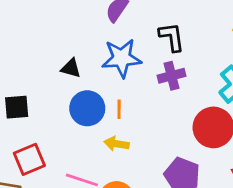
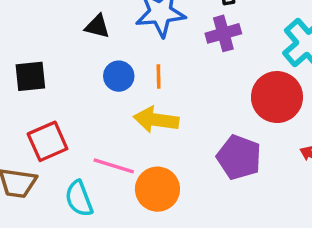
blue circle: (87, 108) -> (119, 76), size x0.7
yellow arrow: (116, 144) -> (156, 120), size x1.4

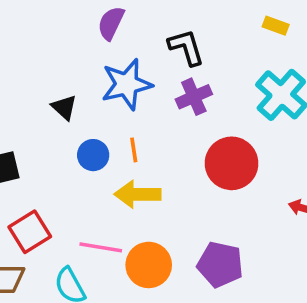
black triangle: (97, 26) -> (64, 107), turned 36
red circle: (277, 97) -> (232, 163), moved
purple pentagon: (239, 157) -> (220, 264), moved

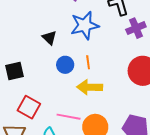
purple cross: (194, 97) -> (136, 28), moved
red square: (30, 232) -> (29, 107), turned -30

